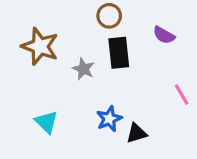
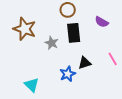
cyan triangle: (46, 122) -> (32, 85), moved
black triangle: (137, 133) -> (85, 63), moved

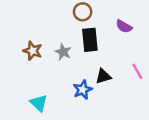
brown star: (25, 29) -> (33, 51), moved, size x0.7

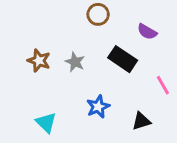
black rectangle: (90, 40) -> (123, 59), moved, turned -50
black triangle: (103, 76) -> (141, 121), moved

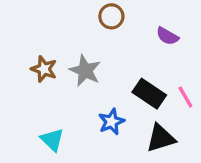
black rectangle: (123, 59) -> (149, 94), moved
gray star: (75, 62) -> (85, 71), size x1.4
black triangle: (141, 121) -> (161, 138), size x1.4

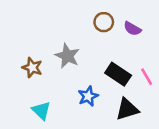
brown circle: (111, 16) -> (104, 22), moved
brown star: (44, 69) -> (32, 68), moved

